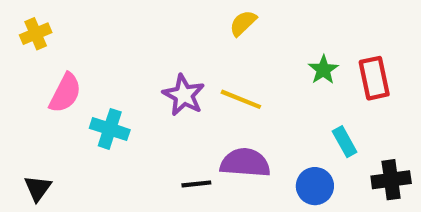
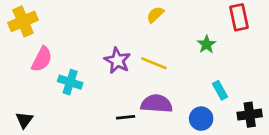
yellow cross: (36, 34) -> (23, 21), size x1.5
red rectangle: (374, 78) -> (239, 17), moved

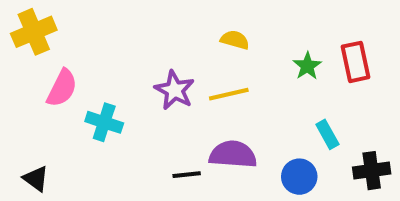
yellow semicircle: (155, 15) -> (235, 40), moved, turned 60
red rectangle: (239, 17) -> (356, 62), moved
yellow line: (154, 63) -> (229, 94), turned -35
black triangle: (24, 120) -> (36, 179), turned -30

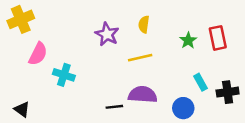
yellow semicircle: (235, 40) -> (144, 24), turned -98
purple star: (175, 90) -> (107, 34), moved
black cross: (372, 171) -> (228, 92), moved

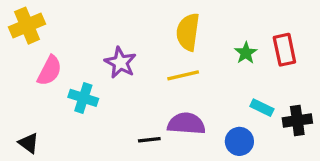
yellow semicircle: (144, 24) -> (188, 32), size x1.6
purple star: (107, 34) -> (120, 63), moved
cyan rectangle: (200, 82) -> (262, 108), turned -35

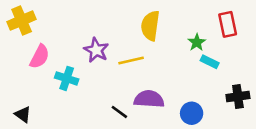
red rectangle: (284, 50) -> (228, 24), moved
yellow line: (183, 75) -> (131, 60), moved
cyan rectangle: (262, 108) -> (210, 62), moved
black line: (149, 140) -> (119, 112), turned 42

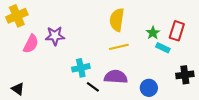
red rectangle: (228, 24) -> (177, 31), moved, turned 30
purple star: (96, 50) -> (55, 36), moved, turned -30
yellow line: (131, 60) -> (119, 47), moved
cyan cross: (67, 78) -> (81, 68), moved, turned -30

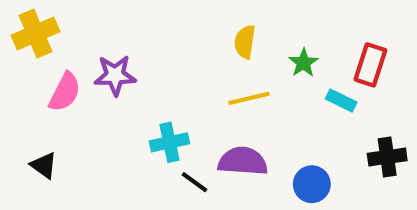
yellow semicircle: (117, 20) -> (245, 42), size x0.7
green star: (153, 33) -> (303, 63), moved
black triangle: (18, 89) -> (44, 165), moved

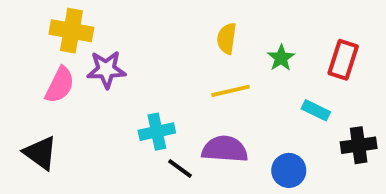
yellow cross: (35, 33) -> (71, 31), moved, turned 33
cyan rectangle: (341, 100) -> (316, 110), moved
black triangle: (44, 165) -> (40, 153), size x1.4

